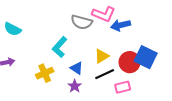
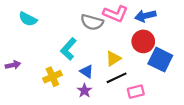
blue arrow: (121, 25) -> (145, 16), moved
cyan semicircle: (13, 29) -> (28, 19), moved
red circle: (130, 62) -> (143, 41), moved

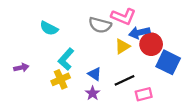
blue arrow: (145, 16) -> (139, 33), moved
cyan semicircle: (28, 19) -> (49, 28), moved
cyan L-shape: (68, 49) -> (66, 59), moved
yellow triangle: (113, 59) -> (122, 46), moved

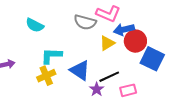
cyan L-shape: (66, 59) -> (51, 56), turned 50
blue triangle: (95, 74) -> (80, 70), size x1.5
purple star: (93, 93) -> (97, 89), moved

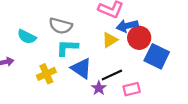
gray semicircle: (85, 22) -> (61, 26), moved
cyan semicircle: (35, 25) -> (27, 37), moved
cyan L-shape: (51, 56) -> (67, 48), moved

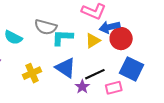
cyan L-shape: (67, 48) -> (62, 37), moved
blue square: (157, 56) -> (132, 69), moved

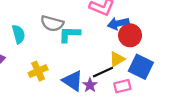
cyan semicircle: (13, 37) -> (19, 34), turned -132
yellow triangle: (93, 41) -> (117, 59), moved
blue triangle: (66, 68) -> (73, 81), moved

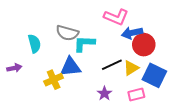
black line: (103, 72) -> (112, 65), moved
blue triangle: (73, 81) -> (71, 67), moved, turned -40

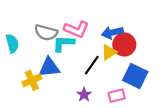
pink L-shape: (116, 17) -> (76, 29), moved
black line: (112, 65) -> (92, 65), turned -30
yellow triangle: (131, 68) -> (109, 52), moved

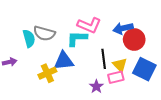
gray semicircle: (46, 33) -> (44, 33), moved
yellow triangle: (109, 52) -> (120, 65), moved, turned -42
black line: (92, 65) -> (104, 59), turned -42
pink rectangle: (117, 96) -> (116, 77), moved

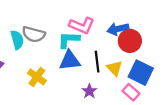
blue triangle: (64, 61) -> (70, 61), moved
yellow cross: (47, 73) -> (37, 77), turned -30
pink rectangle: (116, 77) -> (131, 92), moved, turned 56

